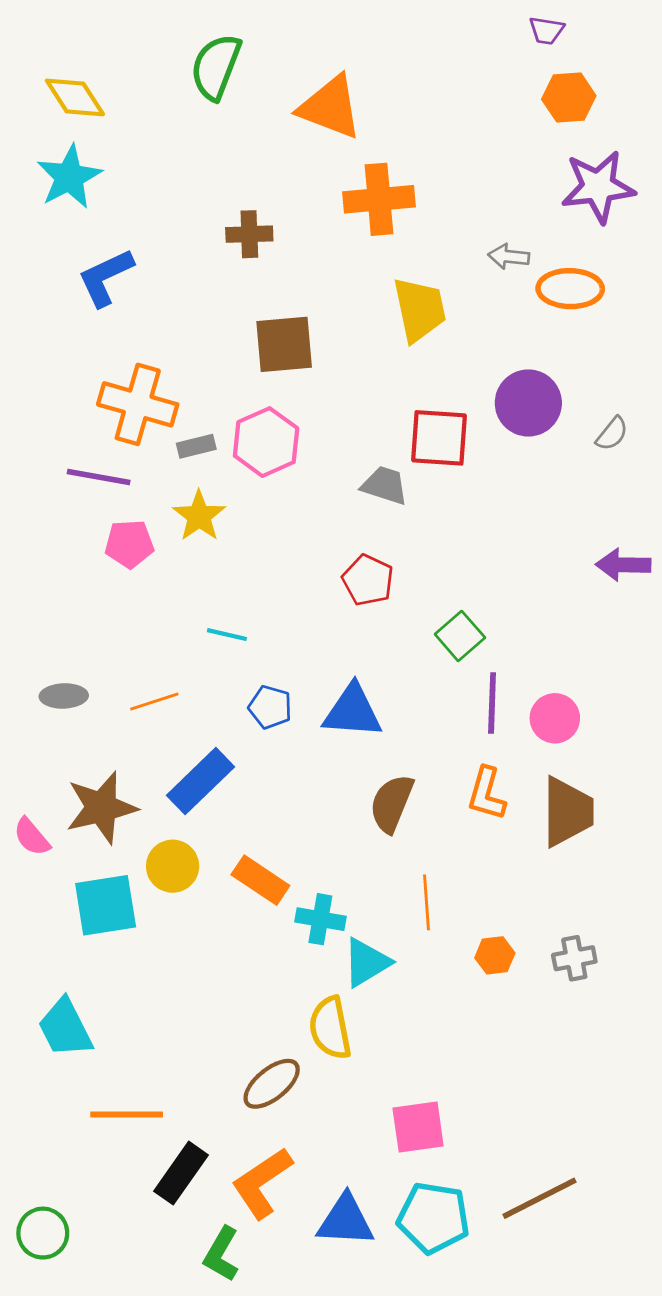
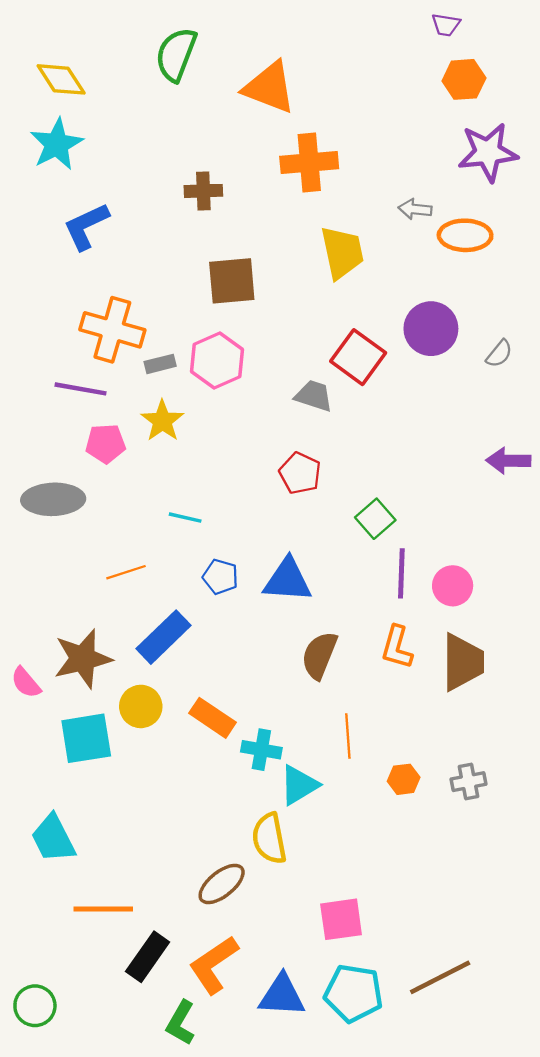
red square: (439, 438) -> (358, 357), turned 32
gray ellipse: (64, 696) -> (53, 499), moved, size x1.6

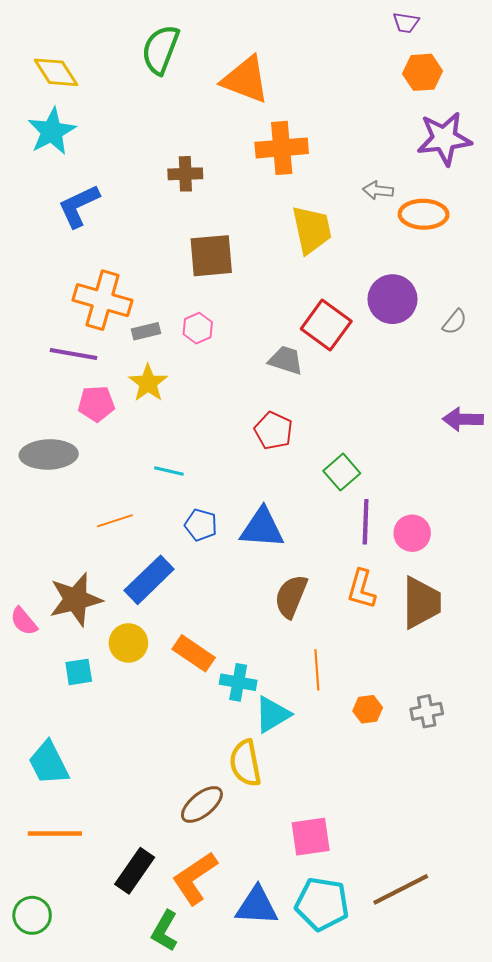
pink hexagon: (217, 361) -> (198, 328), size x0.6
cyan square: (86, 738) -> (79, 672), size x0.6
orange line: (103, 909) -> (55, 833), moved

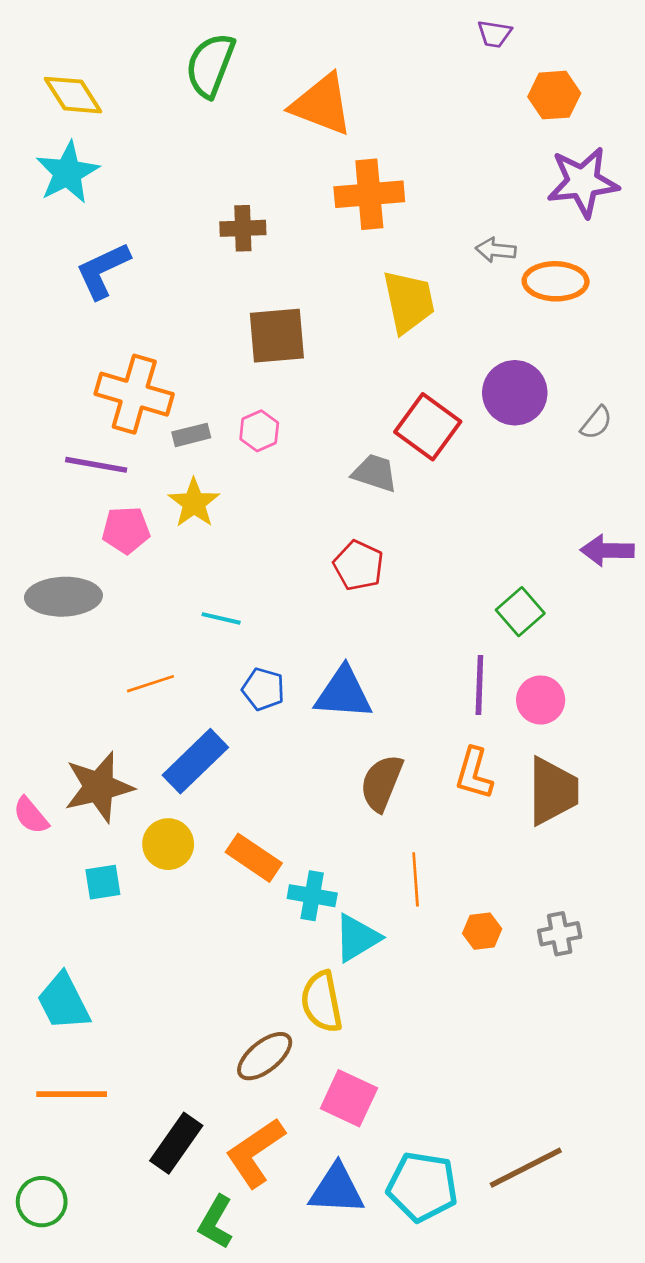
purple trapezoid: (406, 23) -> (494, 34), moved
green square: (342, 472) -> (520, 612), moved
pink square: (311, 837) -> (349, 1098), moved, turned 33

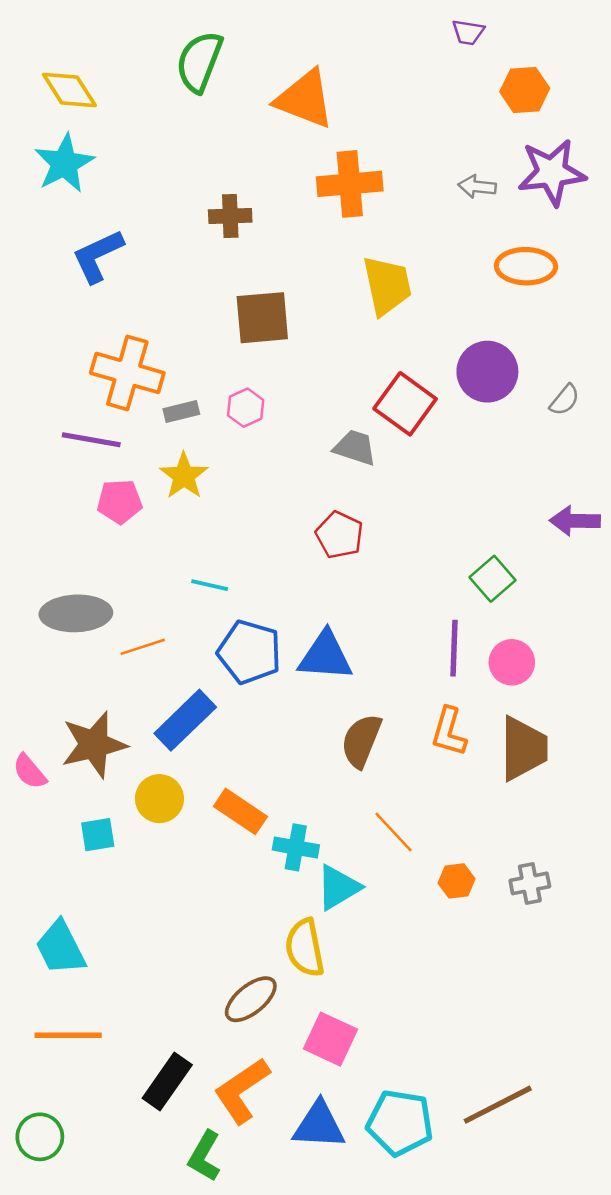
gray arrow: (496, 250) -> (477, 186), moved
gray ellipse: (63, 597) -> (76, 613), moved
blue pentagon: (263, 689) -> (249, 652), size x1.6
orange line: (416, 879) -> (394, 832), turned -39

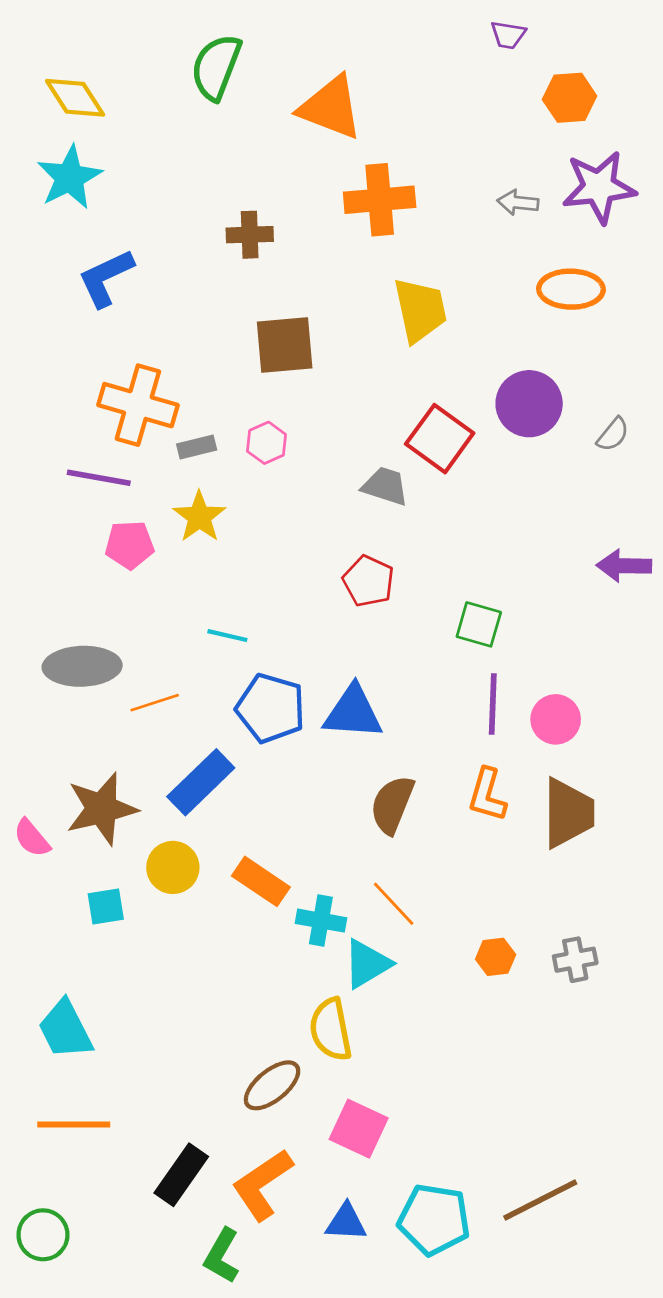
green square: (493, 579) -> (479, 624), moved, turned -33
orange line: (394, 832) -> (394, 904), moved
blue triangle: (319, 1125) -> (346, 1222), size x0.7

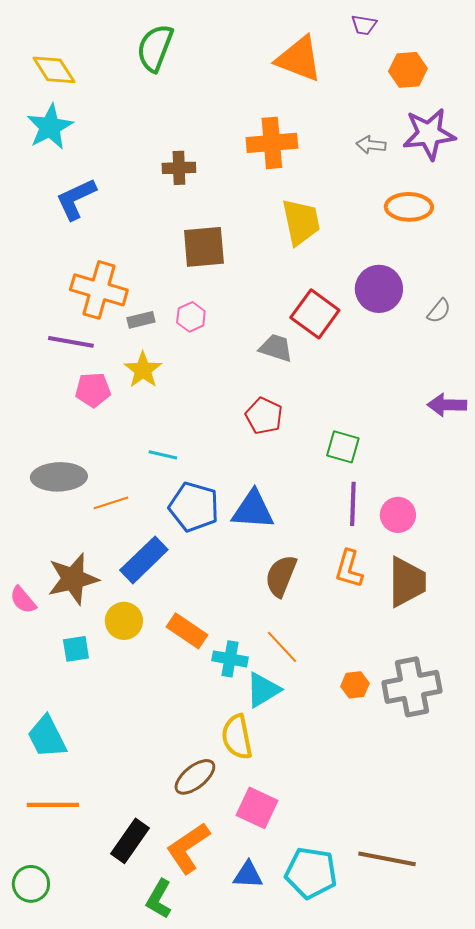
orange triangle: (331, 108) -> (299, 59), moved
gray cross: (575, 960) -> (412, 687), size x1.8
brown line: (540, 1200) -> (387, 859), turned 38

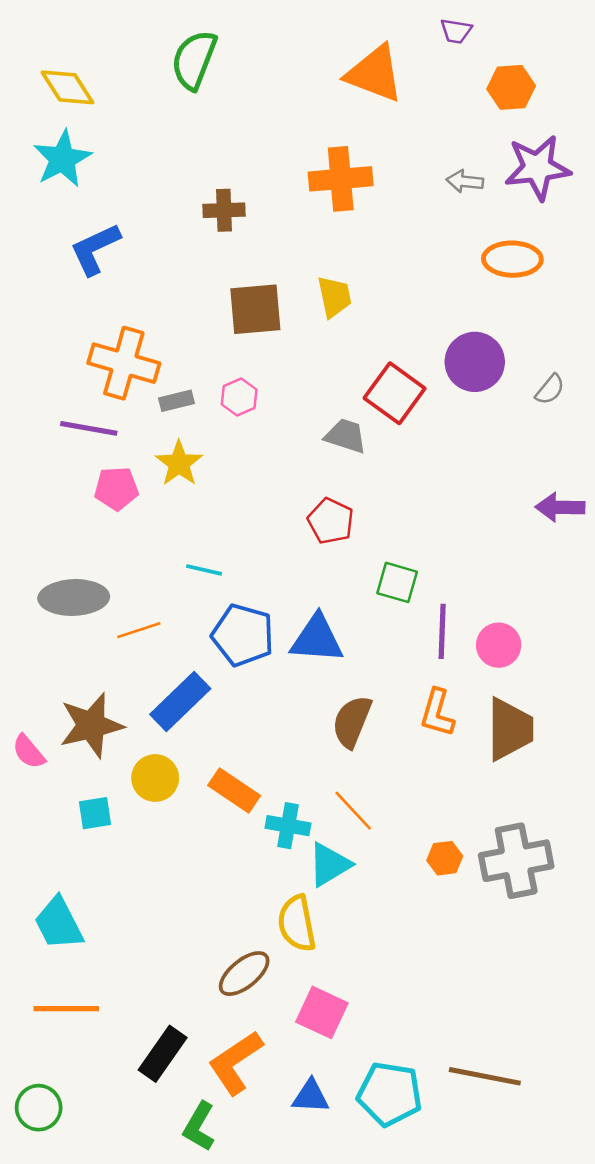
yellow trapezoid: (301, 222) -> (334, 297), moved, size x0.7
green square: (343, 447) -> (397, 582), moved

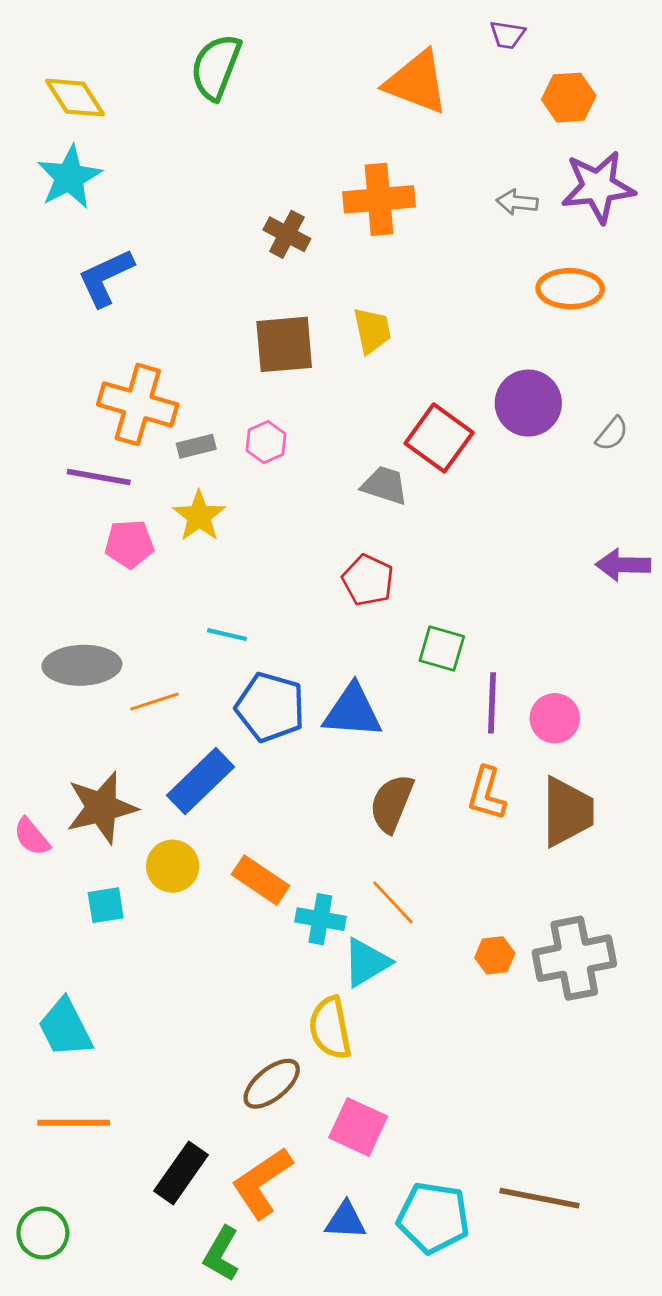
brown cross: (224, 210) -> (287, 234), moved, turned 30

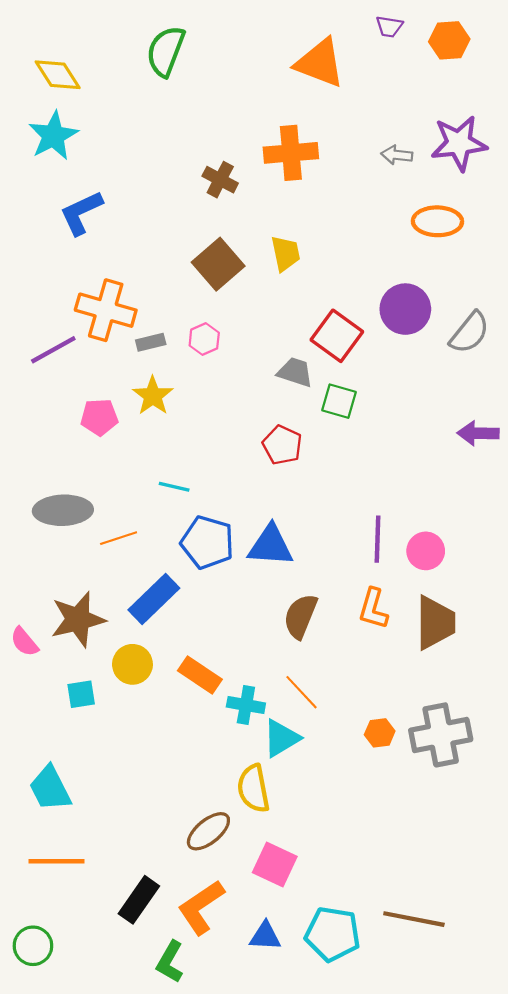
orange hexagon: (569, 98) -> (449, 40), moved
brown square: (284, 344) -> (218, 264), turned -36
gray semicircle: (612, 434) -> (470, 333), size x1.6
purple line: (99, 477) -> (53, 350), moved, turned -39
green square: (442, 649) -> (339, 401), moved

